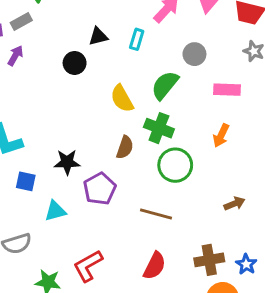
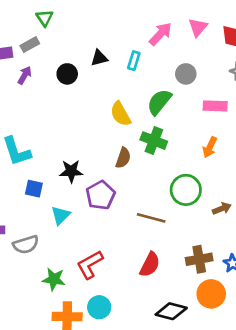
black circle: (75, 63) -> (67, 74), moved
green circle: (175, 165) -> (186, 190), moved
cyan triangle: (55, 211) -> (61, 215), turned -30

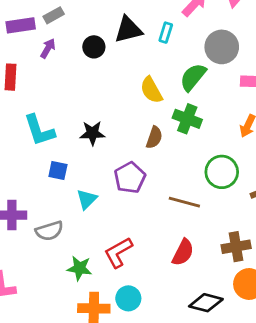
black triangle: (99, 58) -> (128, 30), size x1.5
gray circle: (186, 74) -> (222, 47), size x1.5
black star: (71, 171) -> (92, 133), moved

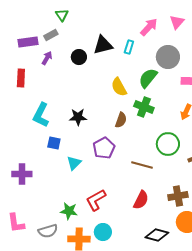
cyan L-shape: (39, 130) -> (41, 115), turned 45
gray semicircle: (49, 231) -> (48, 231), moved

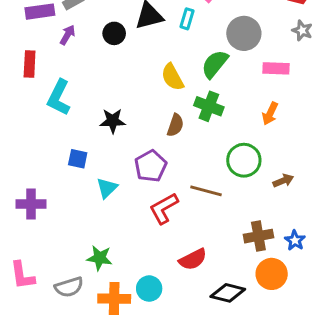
cyan L-shape: (41, 115) -> (59, 98), moved
red L-shape: (96, 200) -> (164, 208), moved
red semicircle: (141, 200) -> (193, 259), moved, turned 36

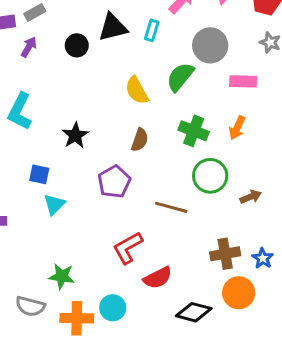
green cross: (209, 106) -> (194, 131), moved
black star: (113, 121) -> (75, 135), turned -30
cyan triangle: (107, 188) -> (54, 204), moved
red L-shape: (164, 208) -> (128, 248), moved
gray semicircle: (69, 287) -> (30, 306), turned 32

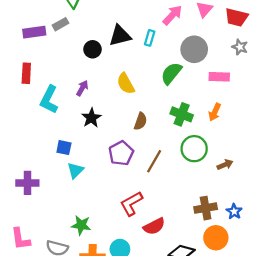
purple arrow: (29, 47) -> (82, 88), moved
yellow semicircle: (137, 90) -> (126, 84), moved
brown line: (171, 207) -> (154, 161), moved, turned -75

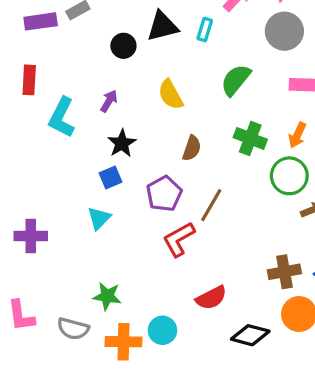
gray circle: (194, 49) -> (284, 31), moved
blue square: (64, 148) -> (110, 177), moved, turned -35
green circle: (194, 149) -> (289, 176), moved
red L-shape: (131, 203) -> (179, 239), moved

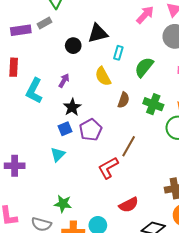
cyan rectangle: (205, 30) -> (118, 53), moved
brown semicircle: (192, 148) -> (124, 100), moved
purple pentagon: (164, 194) -> (91, 130), moved

